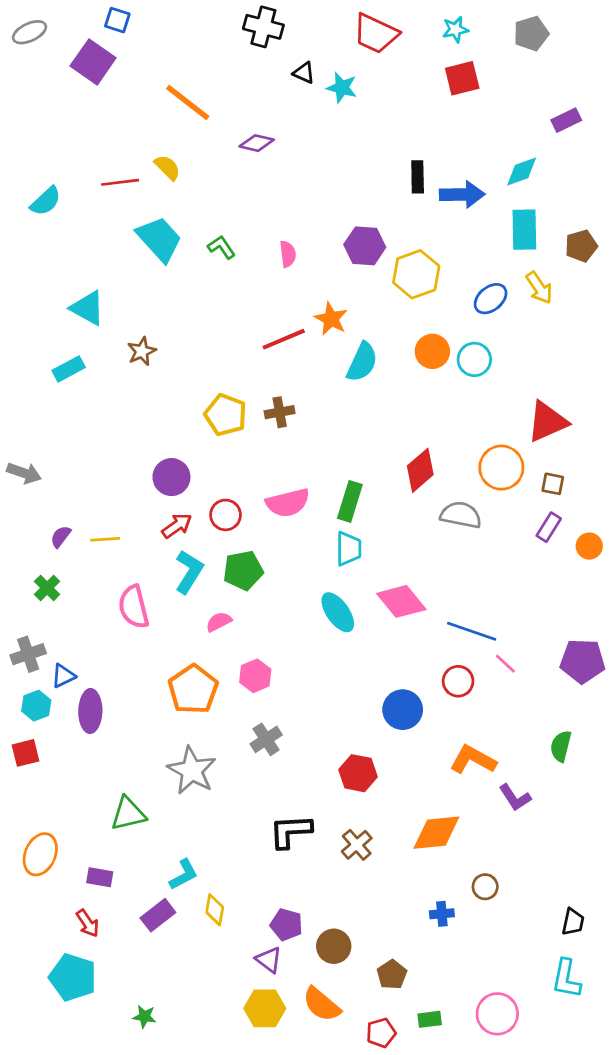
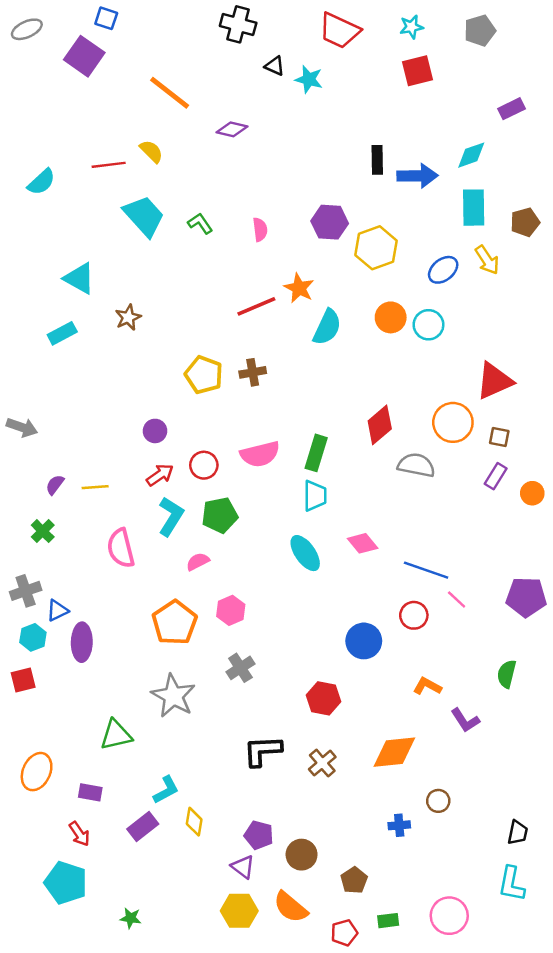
purple circle: (171, 477) -> (155, 431), size x0.7
pink diamond: (401, 601) -> (363, 543), size x0.7
orange L-shape: (473, 760) -> (427, 686), size x0.7

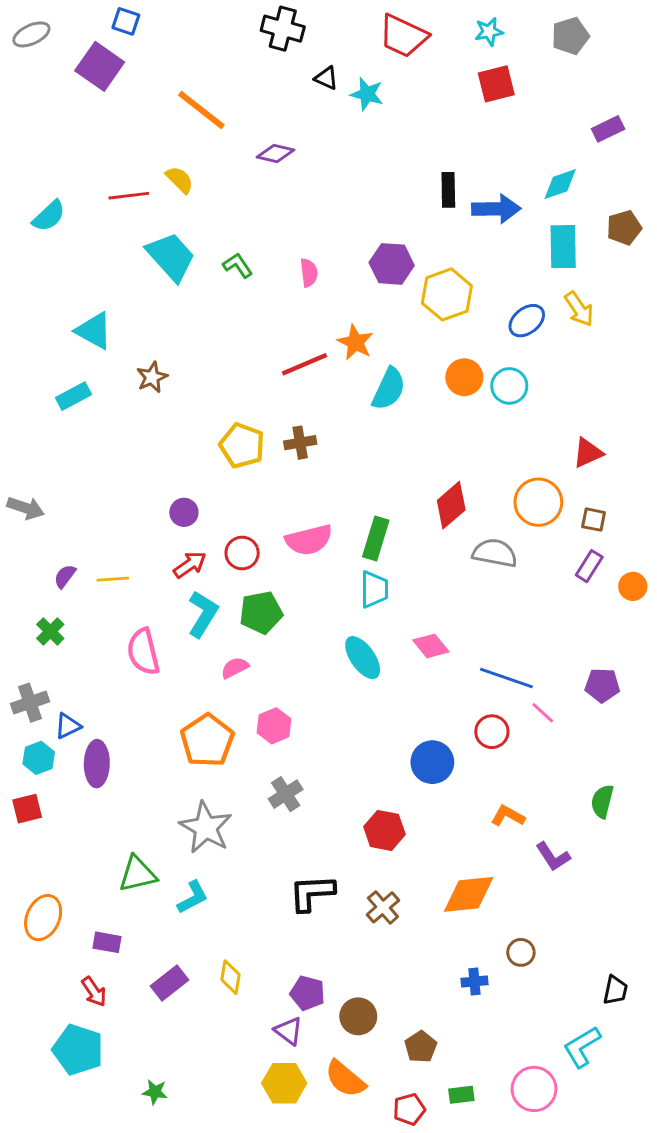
brown pentagon: (525, 222) -> (624, 228), moved
red triangle: (494, 381) -> (588, 453), size x0.7
purple pentagon: (526, 597) -> (602, 685), moved, size x0.7
cyan L-shape: (166, 790) -> (193, 897), moved
cyan L-shape: (512, 884) -> (582, 1047), moved, turned 48

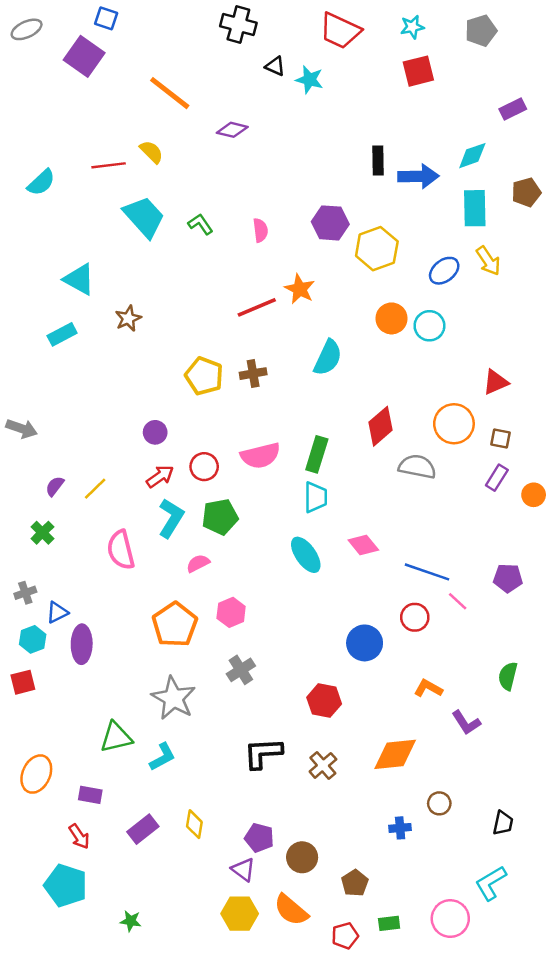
cyan semicircle: (389, 389) -> (328, 358), moved
yellow line: (113, 579) -> (95, 489), turned -40
gray cross: (30, 703) -> (25, 593), size x0.7
black trapezoid: (615, 990) -> (503, 823), moved

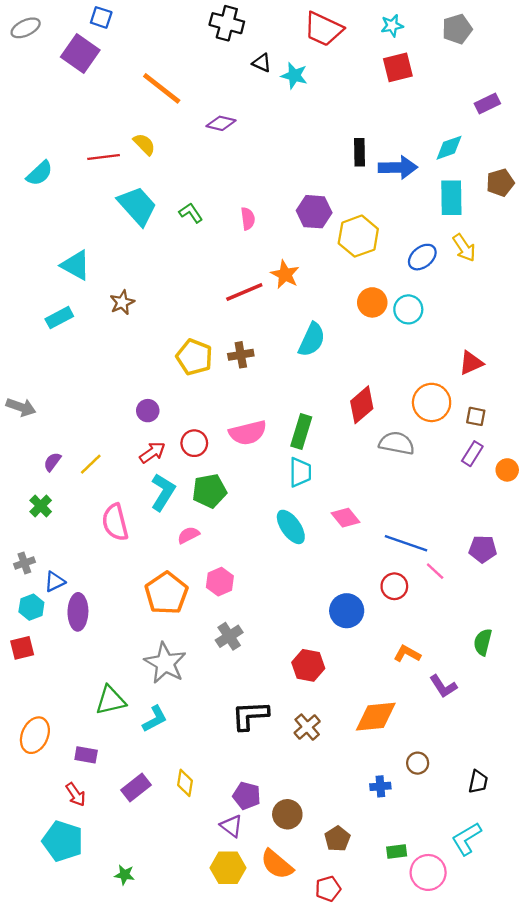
green rectangle: (389, 923) -> (397, 851), moved

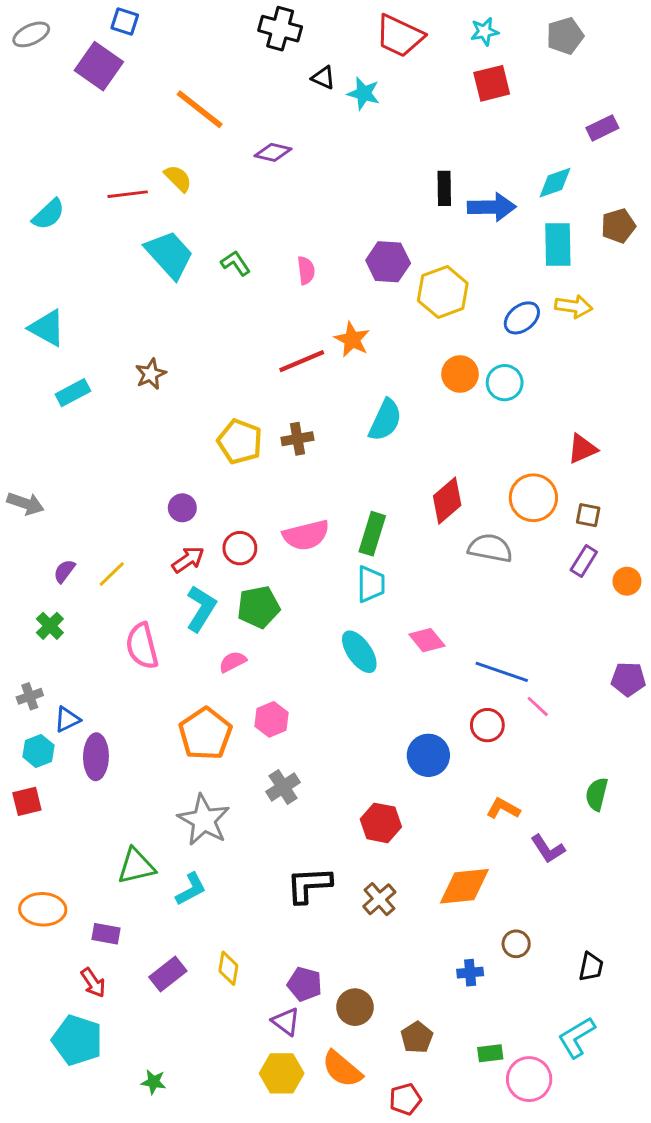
yellow arrow: (464, 248) -> (574, 306), turned -48
cyan triangle: (76, 265) -> (47, 328), moved
purple pentagon: (483, 549) -> (628, 679), moved
orange ellipse: (35, 735) -> (43, 909), turned 68

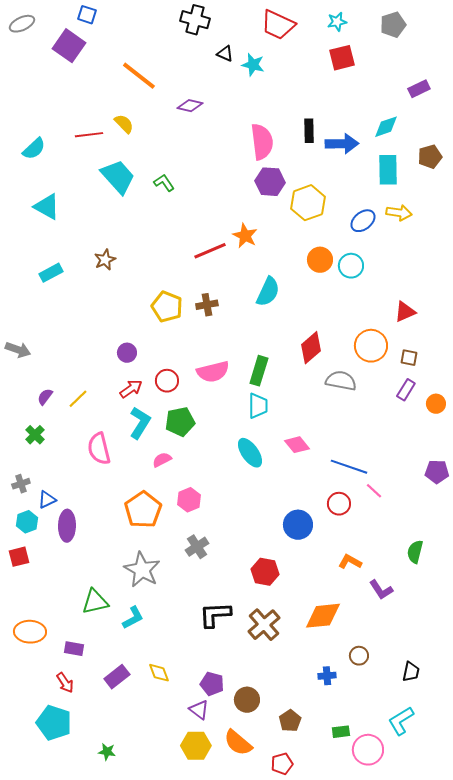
pink semicircle: (306, 270) -> (262, 142), moved, size x1.8
cyan triangle: (47, 328) -> (47, 207), moved
brown cross: (379, 899) -> (264, 625), size x1.4
yellow diamond: (228, 968) -> (159, 673), turned -30

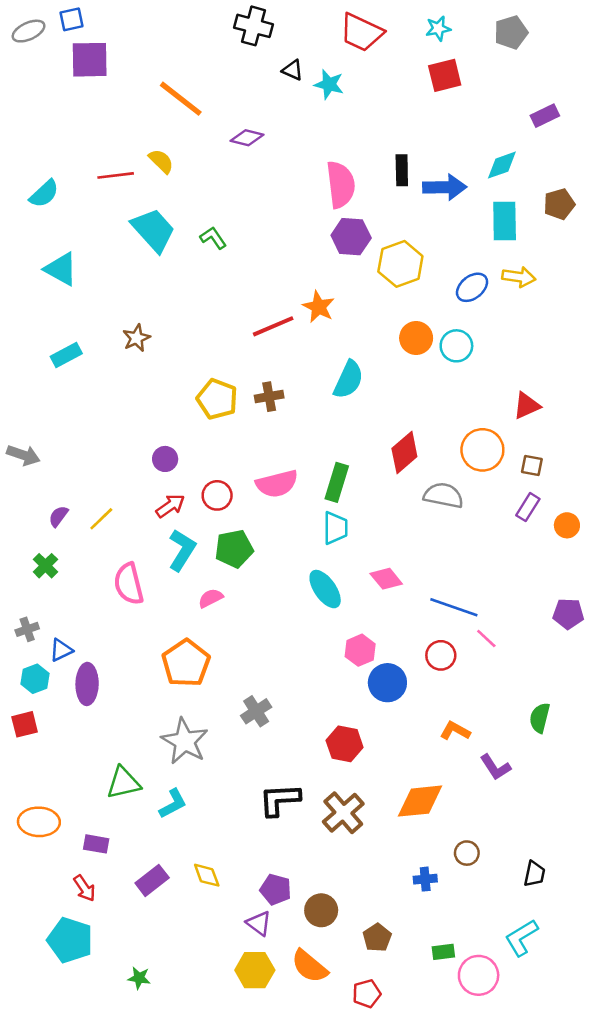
blue square: (87, 15) -> (71, 19), moved, turned -30
purple square: (69, 46) -> (90, 60), turned -36
pink hexagon: (189, 500) -> (360, 650), moved

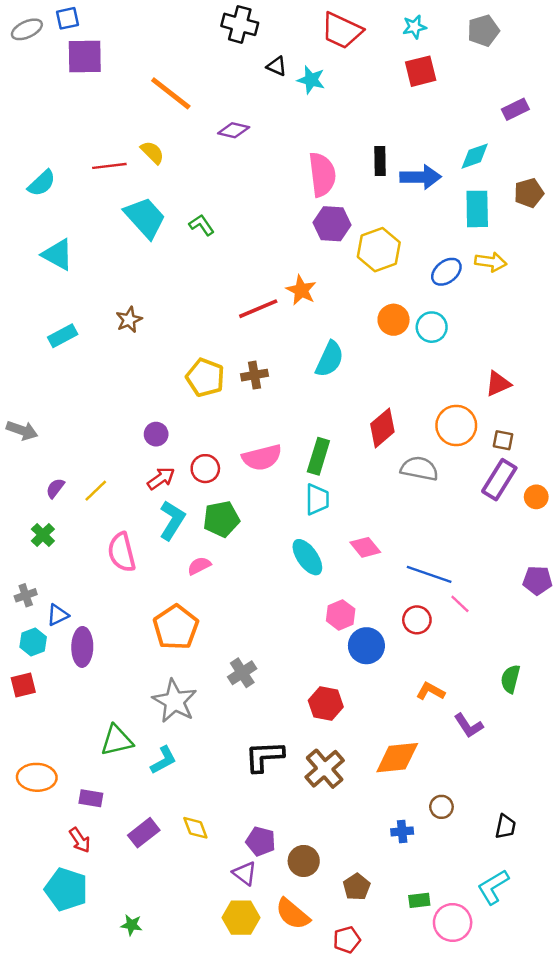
purple rectangle: (528, 507) -> (499, 480), size x1.5

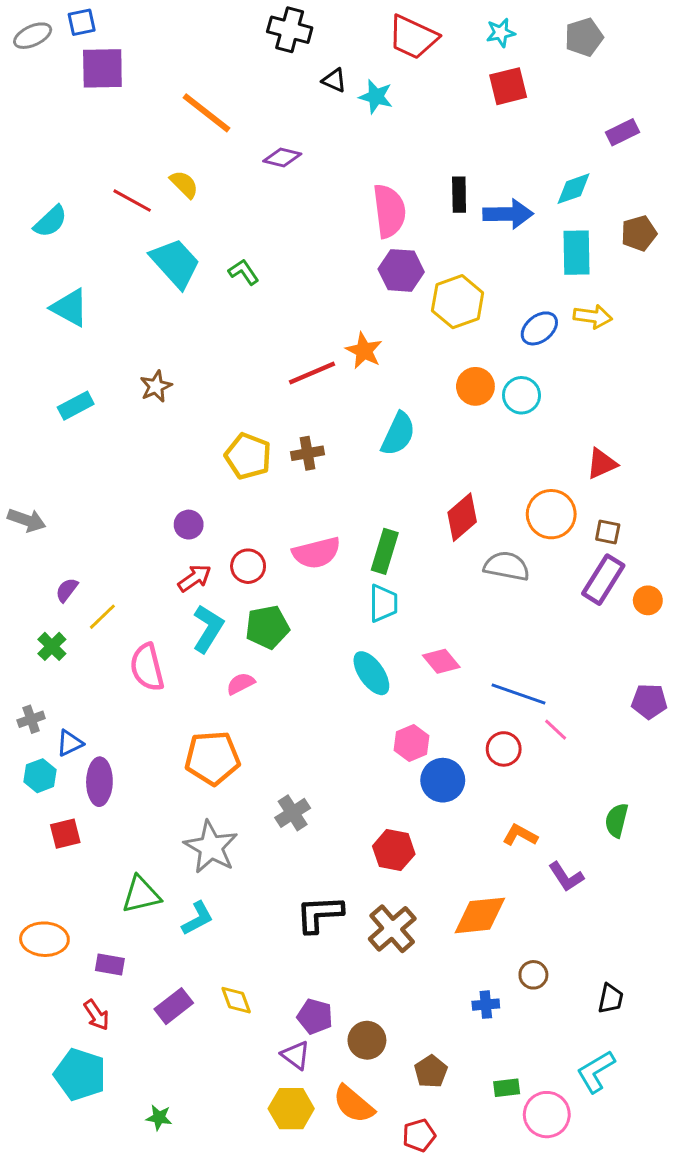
red line: (109, 166) -> (132, 201), turned 36
yellow line: (96, 491) -> (102, 617), moved
orange pentagon: (176, 627) -> (212, 758), turned 30
red square: (23, 685) -> (65, 834), moved

